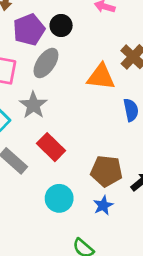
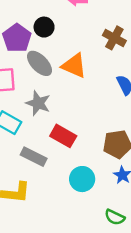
gray ellipse: (46, 63) -> (39, 63), turned -64
orange triangle: (101, 77) -> (74, 66), moved, turned 32

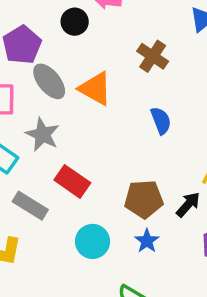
black circle: (44, 27) -> (75, 22), moved

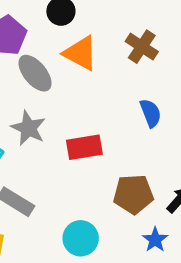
orange triangle: (95, 89) -> (81, 53), moved
red rectangle: (72, 181) -> (84, 147), moved, turned -44
blue star: (147, 241) -> (155, 240), moved

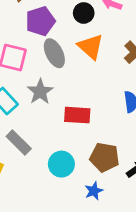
cyan circle: (81, 238) -> (61, 164), moved
blue star: (155, 240) -> (94, 191), moved

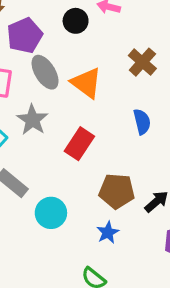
orange triangle: (91, 47) -> (86, 83), moved
red rectangle: (77, 115) -> (79, 144), turned -55
cyan circle: (61, 164) -> (51, 213), moved

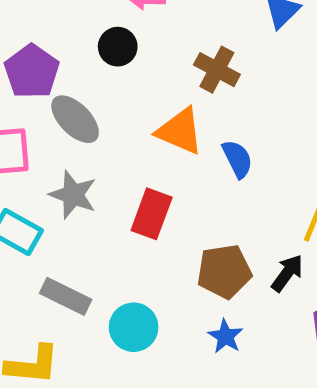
black circle: (76, 21) -> (118, 47), moved
orange triangle: (86, 83) -> (180, 131), moved

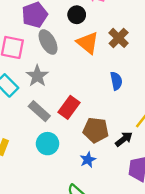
orange triangle: (180, 131) -> (88, 43), moved
red rectangle: (152, 214) -> (69, 107), moved
gray rectangle: (66, 296) -> (39, 111), moved

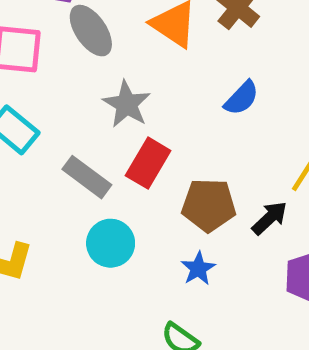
gray star: (37, 76) -> (127, 104), moved
blue semicircle: (116, 81) -> (242, 98), turned 60

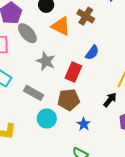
red rectangle: (148, 163) -> (73, 72), moved
brown pentagon: (209, 205) -> (69, 100), moved

